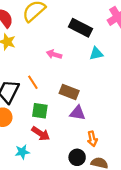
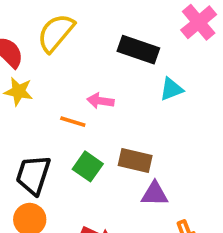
orange line: (33, 82) -> (73, 122), moved, turned -32
green square: (40, 111) -> (88, 166), moved, turned 35

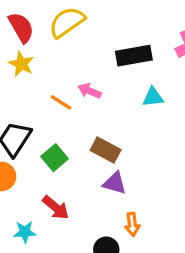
black rectangle: (138, 50) -> (134, 56), turned -44
green square: (88, 166) -> (55, 158), moved

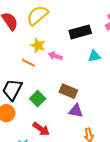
yellow star: (21, 64) -> (38, 45), moved
orange line: (61, 102) -> (29, 63), moved

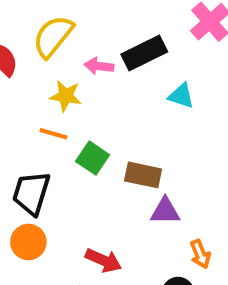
pink arrow: (55, 56) -> (99, 66), moved
cyan triangle: (94, 56) -> (181, 96), turned 40
green square: (38, 99) -> (93, 158), moved

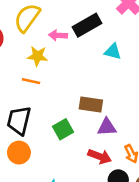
green square: (93, 158) -> (63, 129), moved, turned 30
red arrow: (103, 260) -> (100, 156), moved

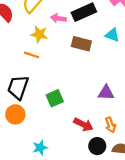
cyan triangle: (113, 51) -> (112, 35), moved
brown rectangle: (91, 104) -> (81, 44), moved
purple triangle: (107, 127) -> (106, 93), moved

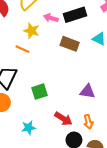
cyan star: (40, 148) -> (29, 128), moved

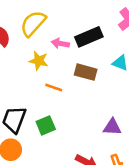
orange line: (22, 49) -> (54, 87), moved
green square: (39, 92) -> (46, 125), moved

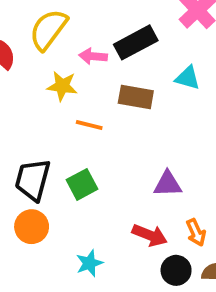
purple triangle: (112, 127) -> (168, 184), moved

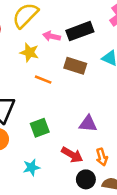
green square: (82, 184) -> (40, 128), moved

